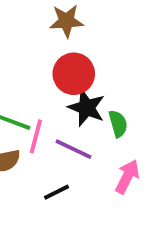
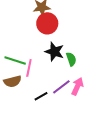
red circle: (74, 74) -> (47, 23), moved
purple line: (74, 149) -> (61, 87), moved, turned -60

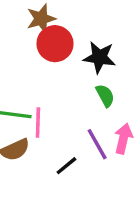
black star: (54, 52) -> (99, 57), moved
purple line: (61, 87) -> (97, 144), turned -72

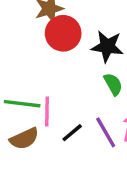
black line: (66, 166) -> (72, 133), moved

